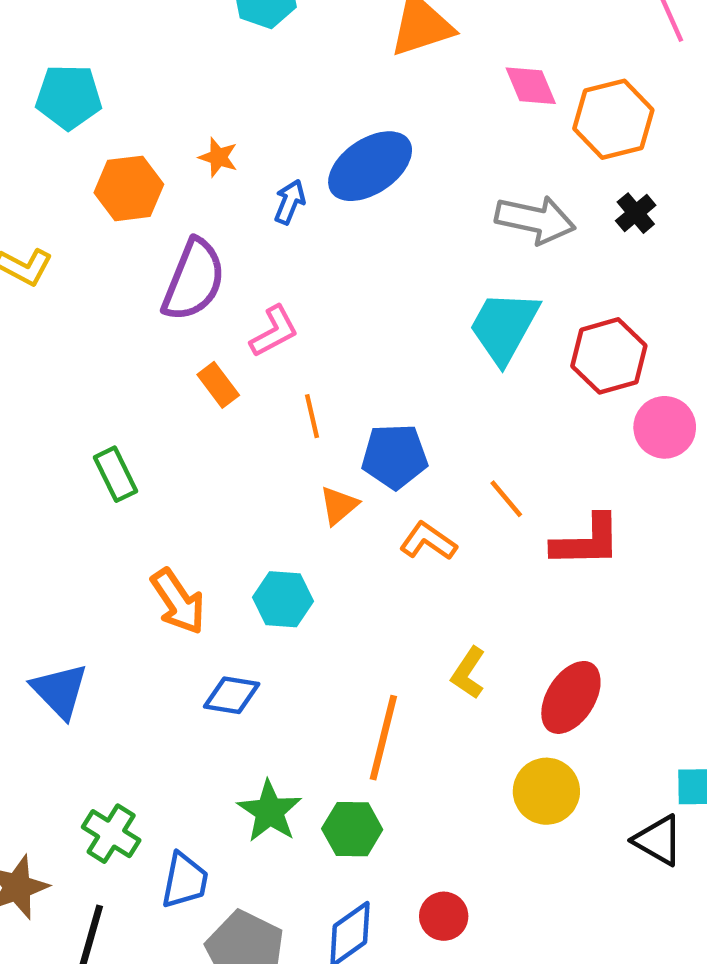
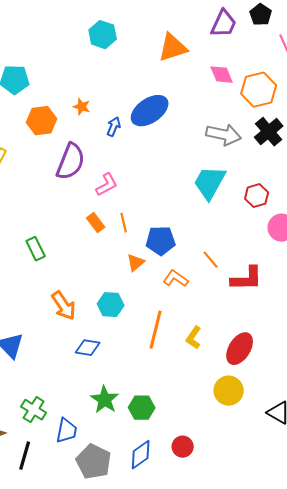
black cross: (636, 213) -> (269, 132), size x1.6
red hexagon: (609, 356) -> (257, 196), size x0.7
orange rectangle: (218, 385) -> (96, 223), moved
orange line: (383, 738) -> (156, 330), moved

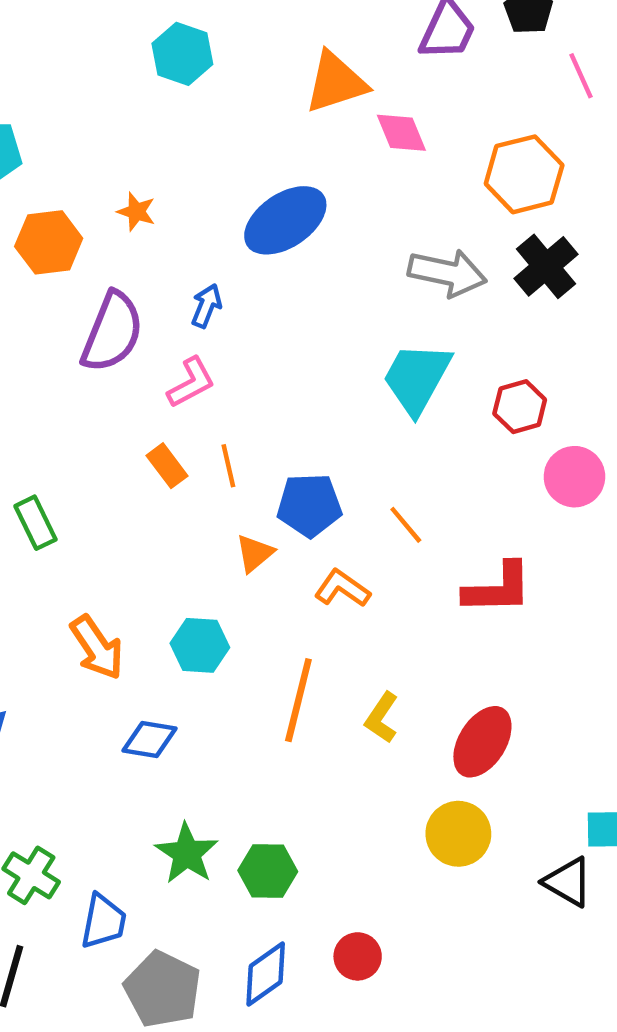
pink diamond: (222, 75) -> (401, 133), moved
blue arrow: (114, 127) -> (206, 306), moved
orange line: (211, 260) -> (406, 525), moved

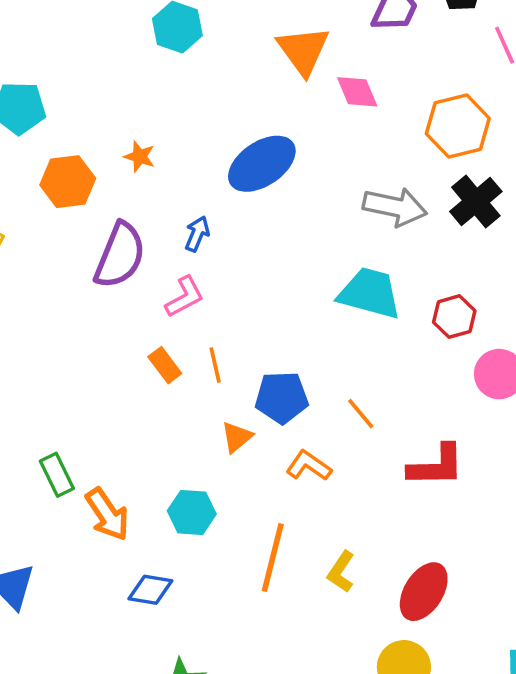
orange triangle: (336, 82) -> (303, 50), turned -48
cyan trapezoid: (417, 378) -> (370, 293), turned 76
green rectangle: (36, 523) -> (57, 475), moved

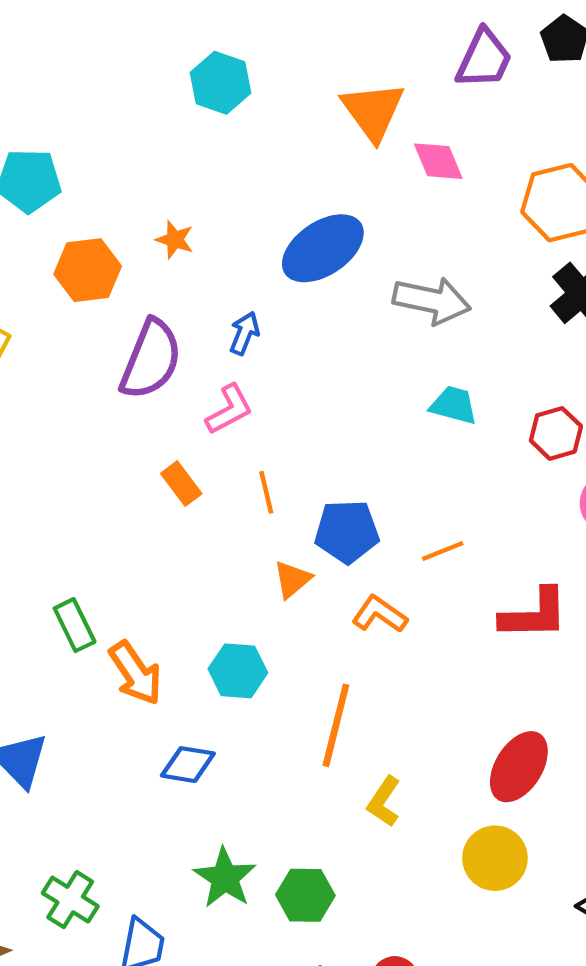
gray arrow: (395, 207) -> (432, 301), moved
cyan trapezoid: (370, 293) -> (454, 405), size x0.6
orange rectangle: (165, 365) -> (181, 484), moved
orange line: (361, 414) -> (443, 551), turned -72
yellow L-shape: (341, 572) -> (384, 802), moved

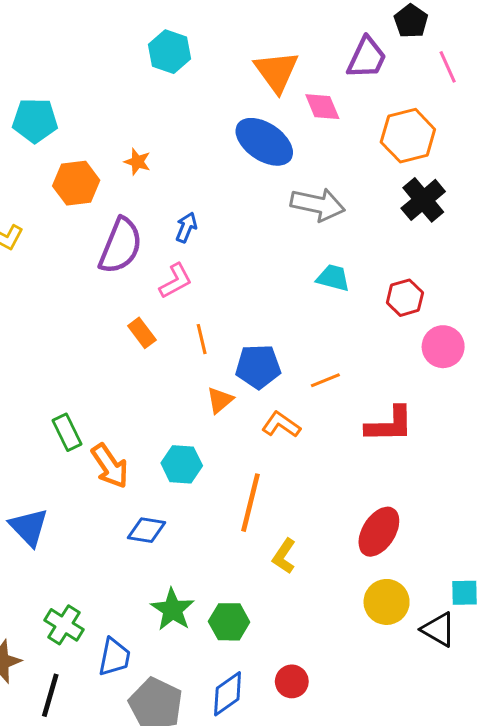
purple trapezoid: (484, 59) -> (367, 58), moved
blue ellipse: (323, 248) -> (264, 142), moved, turned 68
yellow circle: (495, 858) -> (387, 602), moved

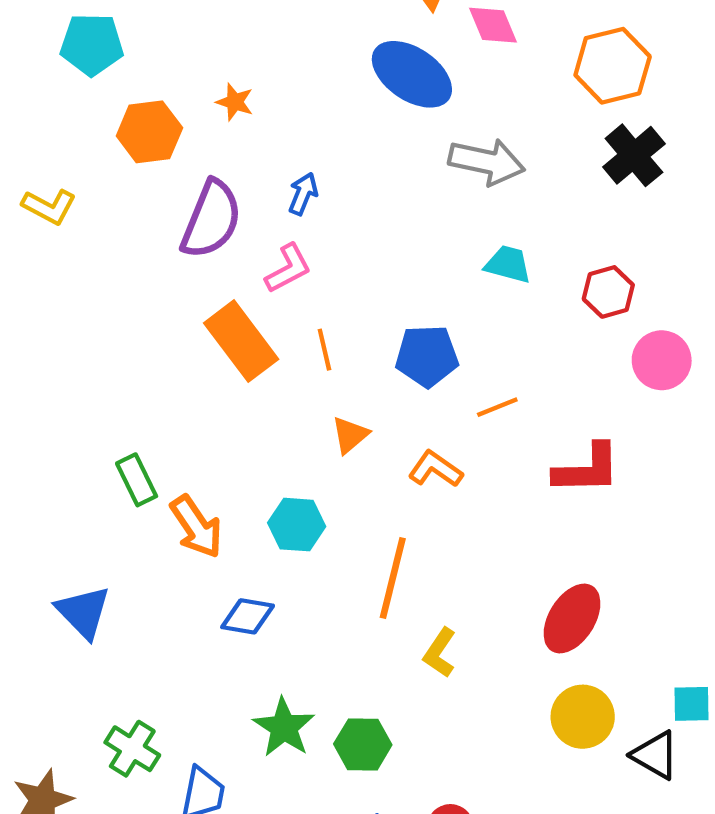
orange rectangle: (142, 333) -> (241, 341), size x1.8
blue pentagon: (258, 367) -> (427, 356), moved

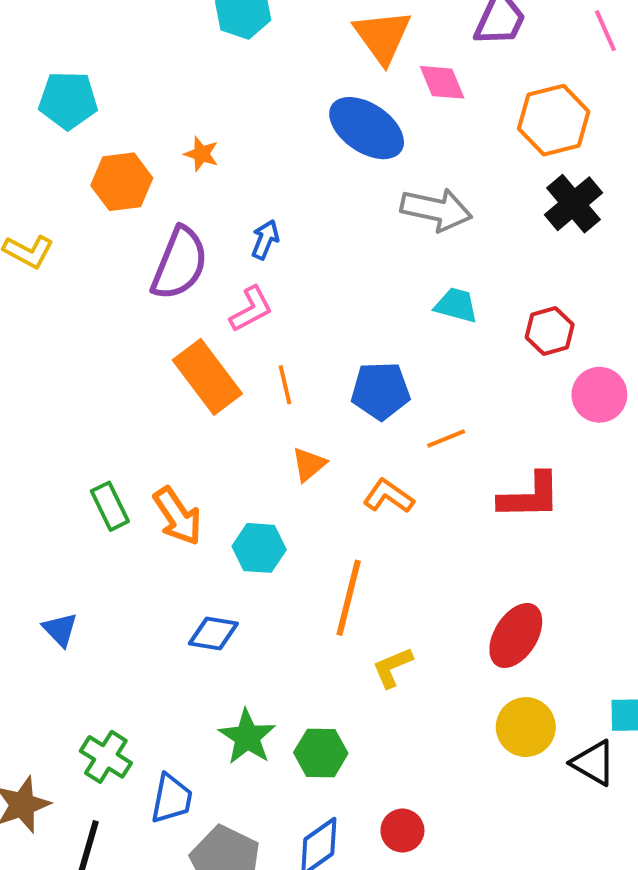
orange arrow: (196, 527) -> (178, 516), moved
blue triangle: (83, 612) -> (60, 630), size x0.7
yellow L-shape: (440, 653) -> (392, 667), turned 33

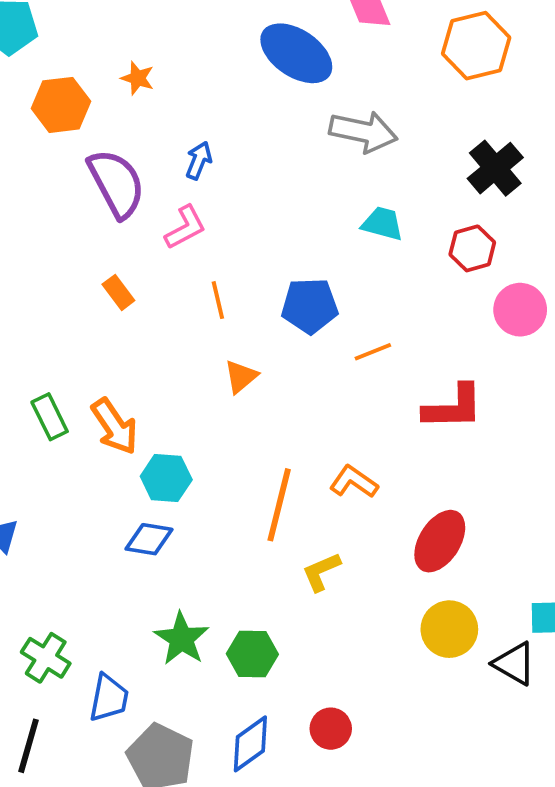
black cross: (574, 204) -> (495, 168), moved
purple semicircle: (180, 263) -> (116, 183), turned -50
orange rectangle: (207, 377) -> (118, 292), moved, size x0.5
orange L-shape: (388, 496) -> (354, 482), moved
cyan hexagon: (259, 548) -> (166, 478), moved

